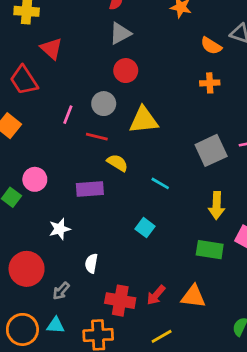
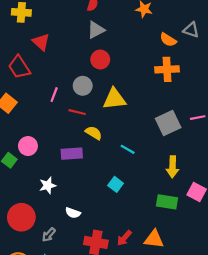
orange cross: (210, 83) -> (167, 69), size x1.5
white semicircle: (91, 263) -> (73, 213), turned -80

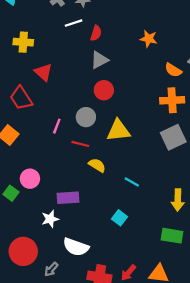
gray square: (168, 123) -> (173, 137), moved
purple rectangle: (72, 154) -> (68, 198), moved
white semicircle: (73, 213) -> (76, 247), size x1.6

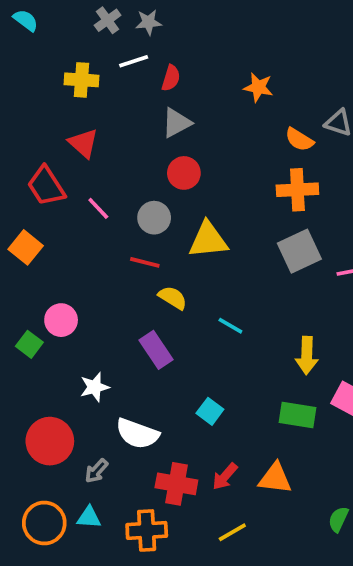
yellow cross: (23, 42) -> (81, 80), moved
pink line: (57, 126) -> (98, 208), moved, turned -64
purple rectangle: (68, 198) -> (156, 350), moved, turned 60
cyan square: (120, 218) -> (210, 411), moved

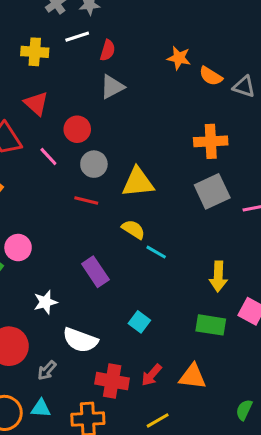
orange semicircle: (299, 139) -> (211, 76), moved
red circle: (184, 173) -> (77, 129), moved
yellow semicircle: (173, 298) -> (133, 229), moved

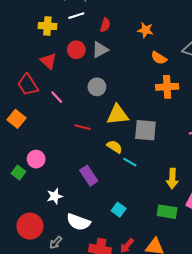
red semicircle: (108, 50) -> (105, 25), moved
orange semicircle: (211, 76) -> (159, 58), moved
red circle: (77, 129) -> (76, 50), moved
gray circle: (94, 164) -> (97, 87), moved
gray square: (212, 191) -> (145, 130), moved, turned 30

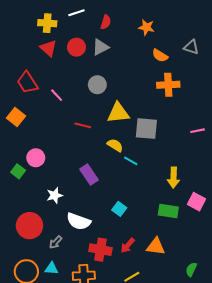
red triangle: (48, 61) -> (48, 48), moved

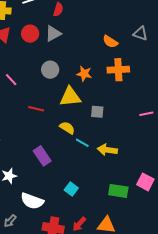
orange star: (146, 27) -> (84, 74), moved
gray square: (146, 129) -> (97, 112), size x0.6
yellow arrow: (174, 178) -> (107, 150), moved, turned 96

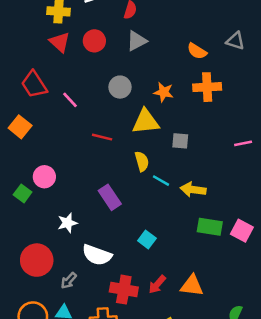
gray triangle: (53, 34) -> (137, 41), moved
yellow semicircle: (67, 128) -> (142, 161), turned 42
green rectangle: (118, 191) -> (210, 227), moved

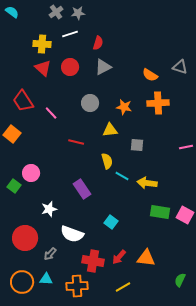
yellow triangle: (146, 122) -> (110, 130), size x0.7

